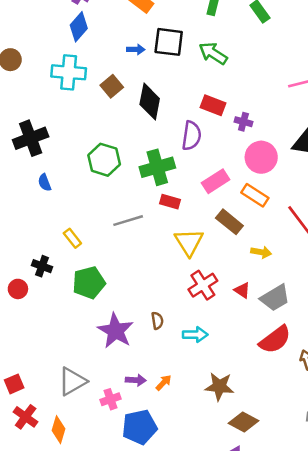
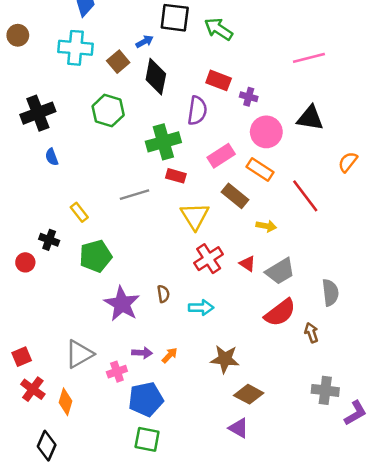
blue arrow: (136, 50) -> (145, 42), moved, turned -30
green hexagon: (104, 160) -> (108, 111), moved

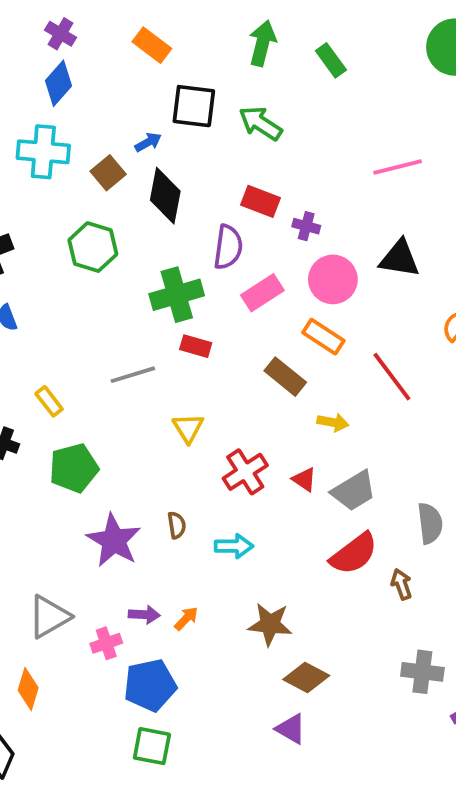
pink rectangle: (221, 156) -> (262, 293), moved
yellow triangle: (195, 216) -> (188, 428), moved, size x0.7

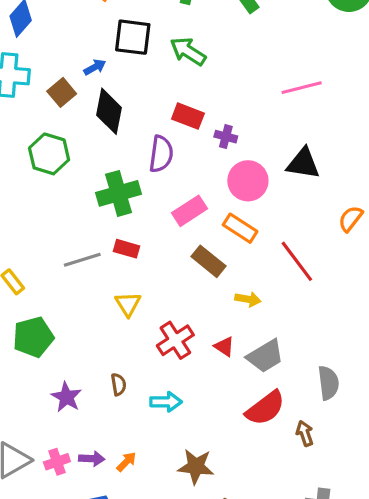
pink rectangle: (262, 293) -> (190, 211), moved
red rectangle: (196, 346) -> (126, 249), moved
purple star: (114, 540) -> (66, 397), size x0.7
pink cross: (106, 643) -> (57, 462), moved

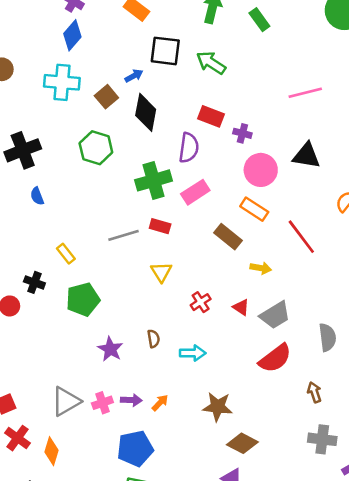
pink rectangle: (190, 211) -> (195, 192), moved
red cross: (175, 340) -> (201, 302), size x0.7
brown arrow: (305, 433) -> (314, 392), moved

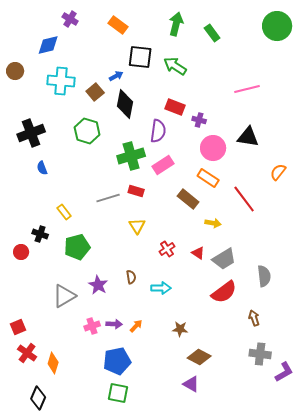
blue diamond: (72, 35) -> (48, 45), moved, turned 35
gray triangle: (66, 401) -> (64, 296), moved
brown star: (218, 407) -> (180, 329), size x0.7

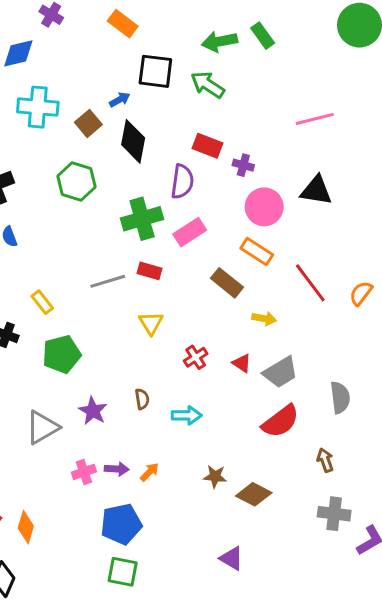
green arrow: (176, 24) -> (219, 42), moved, turned -115
orange semicircle: (278, 172) -> (361, 293), moved
brown diamond: (199, 357) -> (254, 494), moved

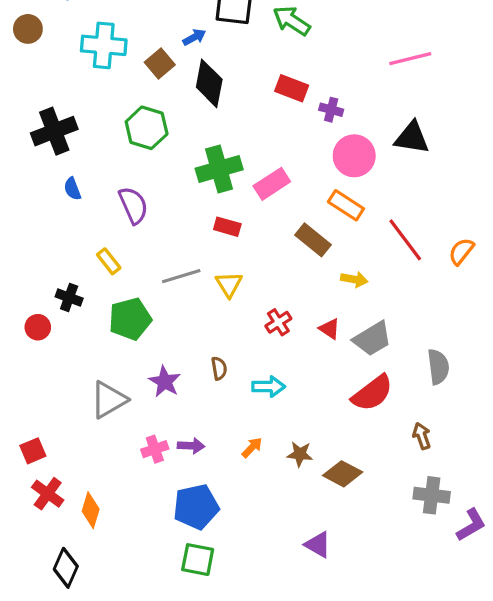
purple semicircle: (182, 182) -> (133, 205), moved, turned -32
gray line: (108, 281) -> (181, 276), moved
orange arrow: (149, 472) -> (252, 447), moved

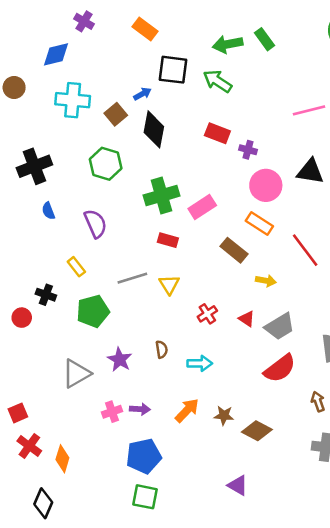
orange arrow: (252, 447) -> (187, 410), size x1.5

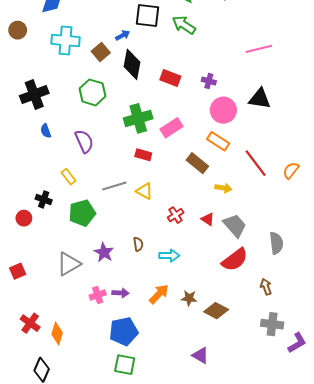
red rectangle: (217, 133) -> (170, 78), moved
yellow triangle: (169, 285) -> (144, 191), turned -30
gray trapezoid: (280, 326) -> (235, 225), turned -100
red square: (18, 413) -> (18, 271), moved

